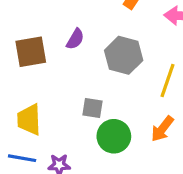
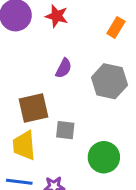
brown square: (31, 52) -> (33, 108), moved
gray square: (92, 108) -> (65, 130), moved

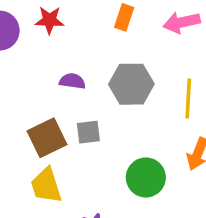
purple semicircle: (64, 68) -> (72, 81), turned -96
gray square: (65, 130) -> (88, 132), moved

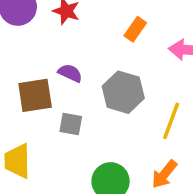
brown square: (47, 138) -> (35, 95), moved

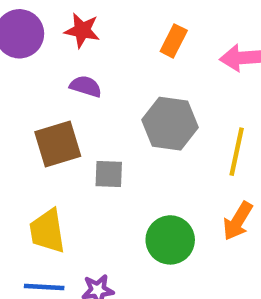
purple semicircle: (70, 73) -> (86, 86), moved

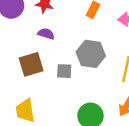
gray square: (109, 174) -> (64, 71), moved

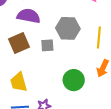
purple semicircle: (46, 34) -> (29, 16), size x1.6

